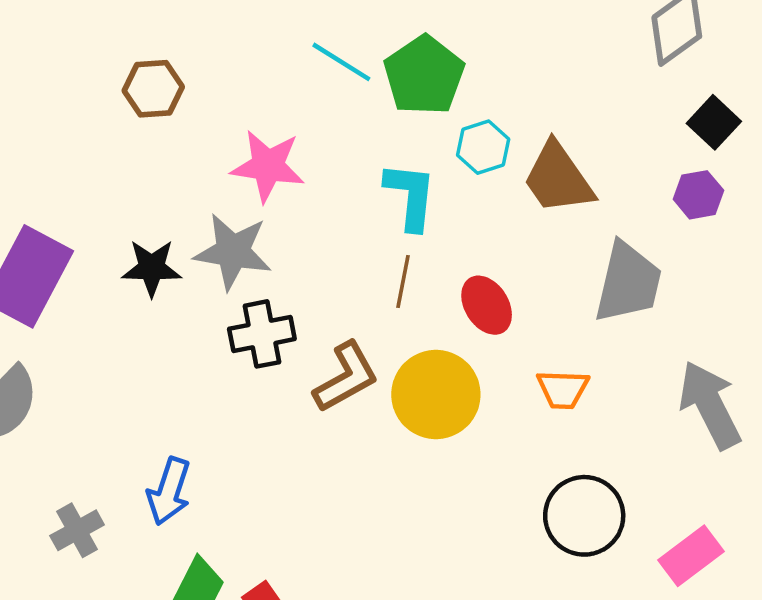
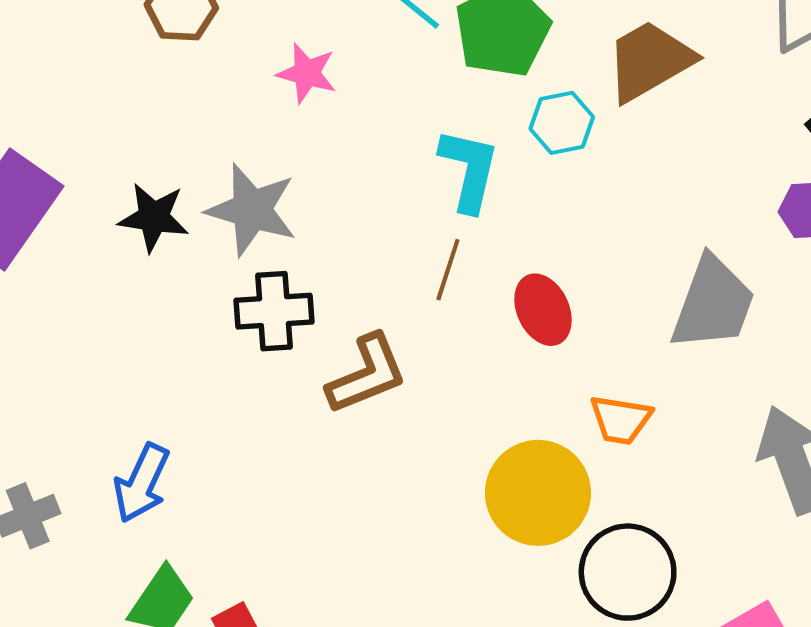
pink star: (268, 166) -> (307, 73), moved, size x0.7
brown trapezoid: (558, 178) -> (649, 61), moved, turned 88
yellow circle: (436, 394) -> (538, 493), moved

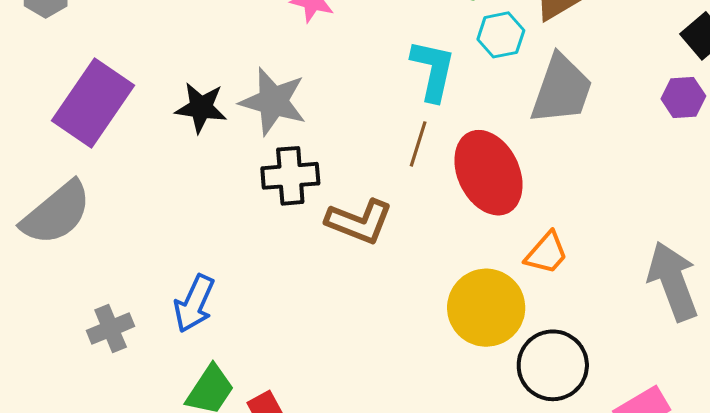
gray trapezoid: (713, 303) -> (562, 89), moved
red ellipse: (543, 310) -> (488, 173), size x1.6
brown L-shape: (367, 374) -> (359, 222), turned 44
orange trapezoid: (621, 420) -> (547, 253), turned -57

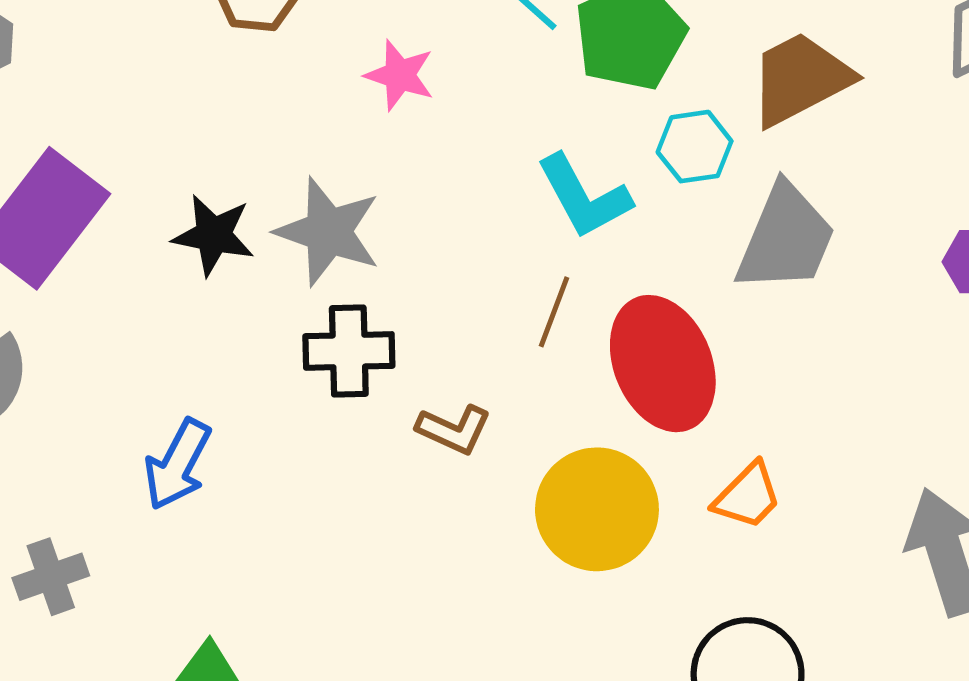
cyan L-shape: (433, 70) -> (584, 197), turned 136
brown L-shape: (359, 222) -> (454, 429), size x0.7
blue arrow: (194, 304) -> (177, 464), moved
yellow circle: (486, 308) -> (597, 509), moved

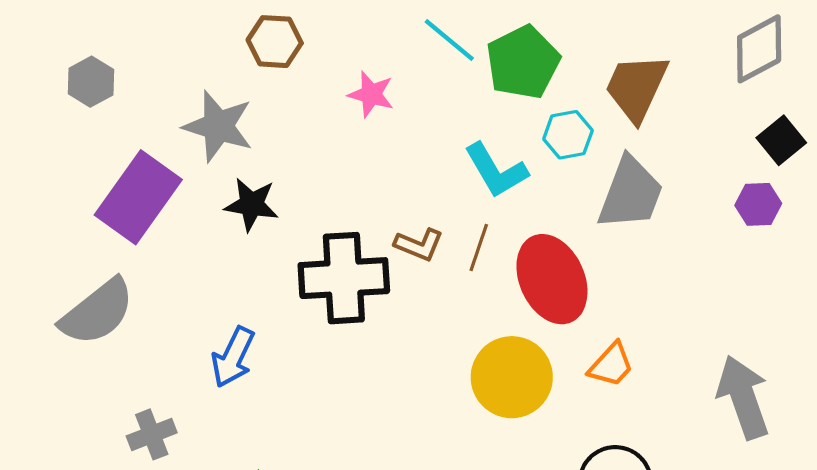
brown trapezoid: (800, 79) -> (636, 87), turned -36
gray star: (328, 232) -> (218, 126), moved
black cross: (349, 351) -> (344, 278), size x1.5
brown L-shape: (454, 429) -> (419, 245), moved

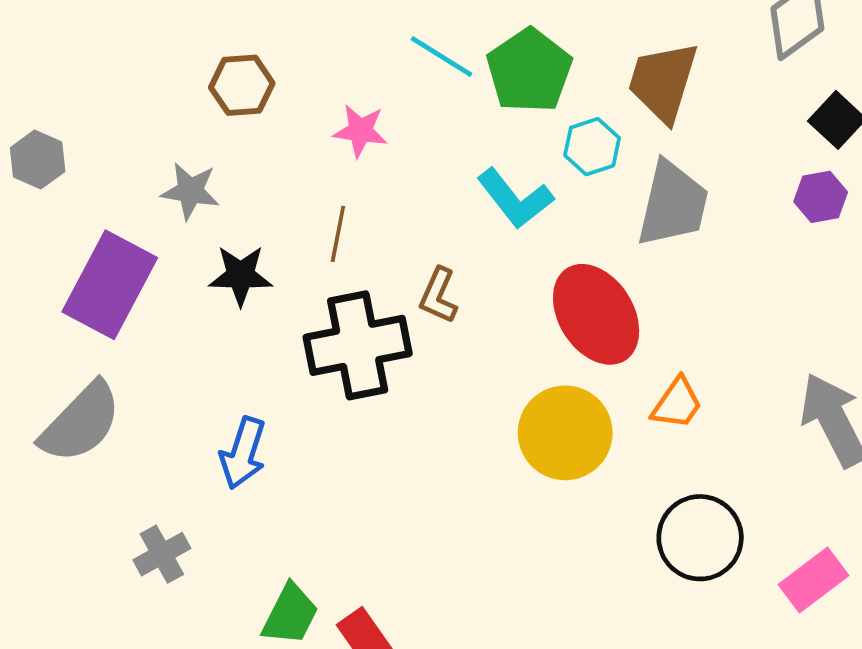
gray star: (218, 126) -> (190, 191), size x0.7
brown L-shape: (419, 245) -> (438, 296), turned 99
brown line: (479, 247) -> (338, 234), moved

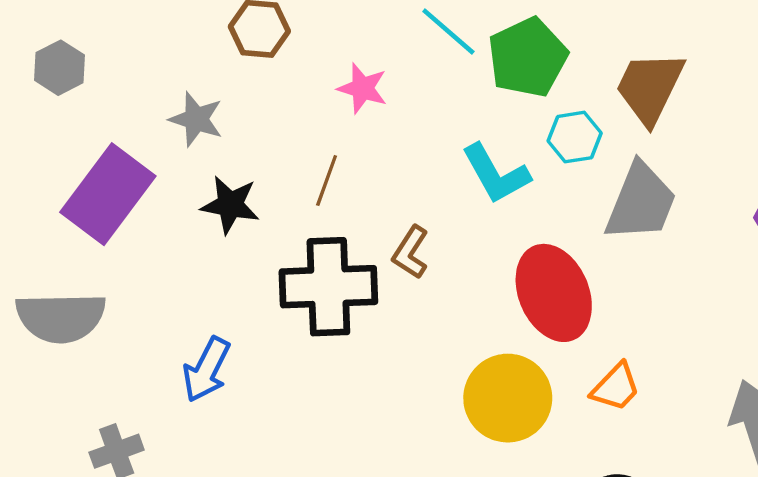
gray semicircle: (81, 422) -> (61, 317), turned 36

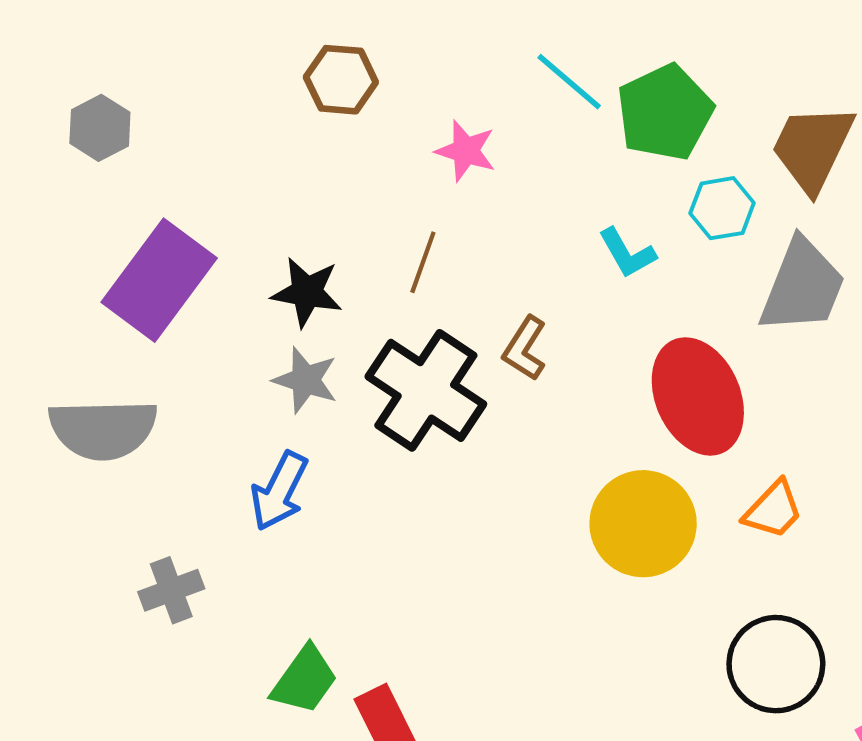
gray star: (196, 119) -> (305, 380), moved
cyan L-shape: (496, 174) -> (627, 253), size x0.7
black cross: (328, 287) -> (426, 390), turned 36

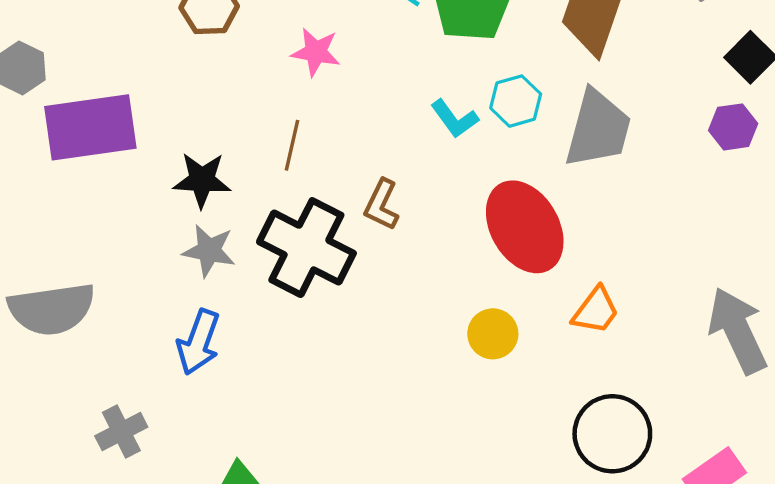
cyan hexagon: (722, 208) -> (516, 101), moved
purple rectangle: (159, 280) -> (90, 127), moved, turned 52
yellow circle: (643, 524) -> (493, 334), size x0.6

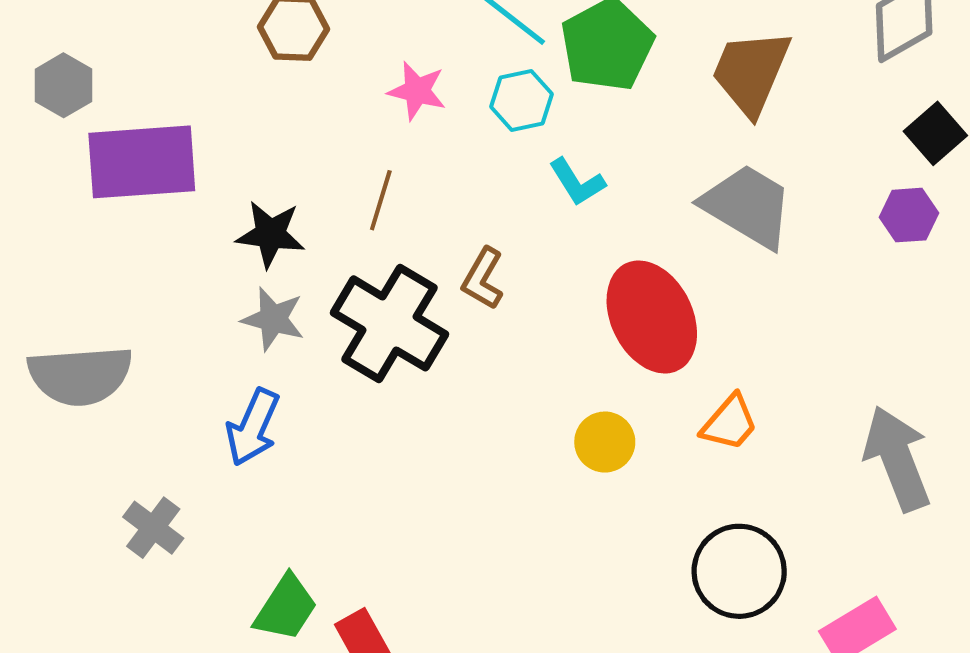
cyan hexagon: (516, 101) -> (521, 100), moved
gray trapezoid: (598, 129) -> (748, 206), turned -78
gray cross: (121, 432) -> (153, 528), turned -30

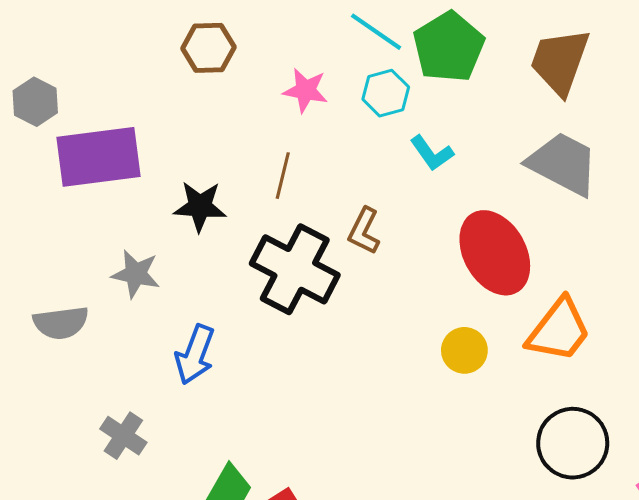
gray star: (273, 319) -> (136, 274), moved
gray semicircle: (80, 376) -> (61, 323), size x0.7
orange trapezoid: (730, 423) -> (559, 330), size x1.5

